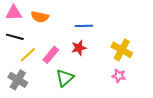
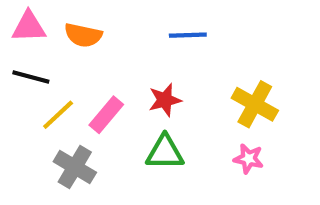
blue line: (84, 26) -> (188, 35), moved
green triangle: (65, 78) -> (165, 152), moved, turned 42
gray cross: (18, 80) -> (75, 167), moved

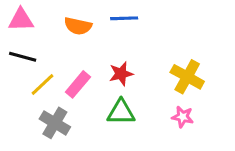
orange semicircle: (83, 35) -> (78, 26), moved
blue line: (188, 35) -> (124, 18), moved

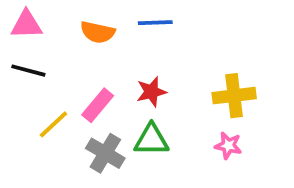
yellow cross: (187, 77) -> (234, 96), turned -36
yellow line: (43, 84) -> (53, 124), moved
gray cross: (55, 123) -> (105, 153), moved

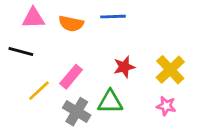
pink triangle: (27, 24) -> (33, 18), moved
red star: (151, 92) -> (124, 67), moved
yellow cross: (234, 96) -> (170, 70), turned -36

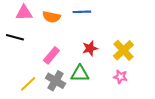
yellow line: (39, 91) -> (28, 84), moved

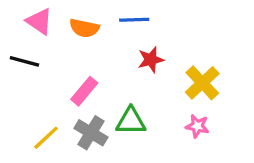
pink triangle: (24, 13) -> (39, 21), turned 36
red star: (90, 48) -> (151, 60), moved

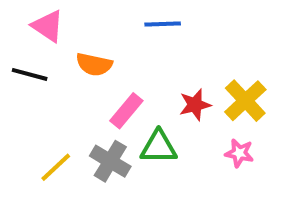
orange semicircle: (84, 28) -> (94, 64), moved
red star: (151, 60) -> (195, 105), moved
pink rectangle: (84, 91) -> (126, 111), moved

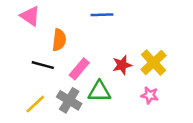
orange semicircle: (94, 64) -> (59, 40), turned -95
black line: (30, 74) -> (43, 65), moved

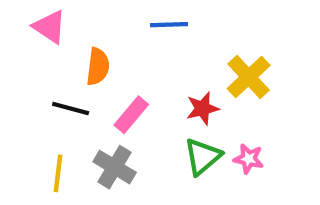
yellow cross: (153, 63) -> (249, 77), moved
green triangle: (99, 91) -> (203, 157), moved, turned -40
yellow line: (35, 104) -> (58, 173), turned -40

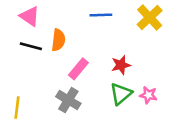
yellow cross: (249, 77) -> (150, 18), moved
black line: (71, 108) -> (31, 46), moved
yellow line: (58, 173) -> (17, 108), moved

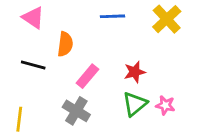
black line: (31, 46) -> (33, 65), moved

